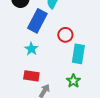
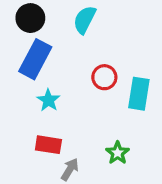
blue rectangle: (37, 21) -> (35, 59), moved
cyan rectangle: (78, 54) -> (139, 94), moved

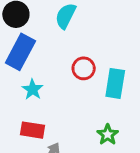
green star: (118, 153) -> (108, 135), moved

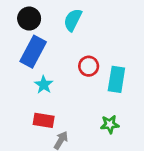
green star: (108, 135) -> (110, 124), turned 30

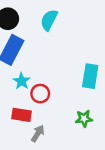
red circle: (89, 66) -> (40, 94), moved

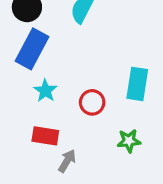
red circle: (40, 94) -> (92, 102), moved

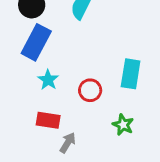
green star: (129, 141) -> (123, 125), turned 30

